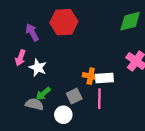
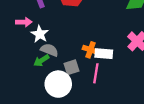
pink arrow: (20, 58) -> (24, 22), turned -119
gray semicircle: (34, 104) -> (49, 50), moved
white circle: (63, 115) -> (58, 84), size x1.5

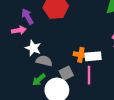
pink arrow: (24, 22) -> (19, 30), moved
green arrow: (41, 61) -> (39, 80), moved

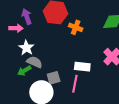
orange cross: (81, 55) -> (76, 27), moved
green arrow: (39, 80) -> (24, 71), moved

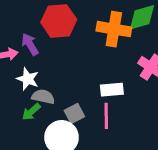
purple arrow: (27, 17) -> (30, 44), moved
orange cross: (76, 27) -> (114, 29), moved, size x1.6

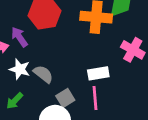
gray semicircle: (43, 97) -> (43, 74), moved, turned 30
green arrow: (31, 112) -> (15, 101), moved

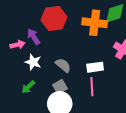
gray semicircle: (43, 74) -> (63, 65), moved
gray square: (65, 98) -> (60, 87), moved

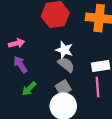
purple arrow: (34, 37) -> (20, 65), moved
white star: (33, 62) -> (64, 50), moved

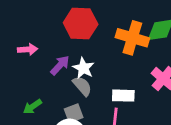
purple arrow: (20, 65) -> (60, 65), moved, turned 66

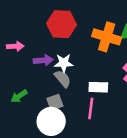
purple arrow: (60, 65) -> (43, 60), turned 42
white star: (83, 68) -> (64, 63), turned -30

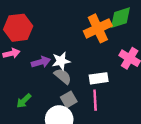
red hexagon: (62, 24) -> (18, 28), moved
orange cross: (107, 37) -> (98, 28), turned -32
gray square: (55, 102) -> (69, 99), moved

